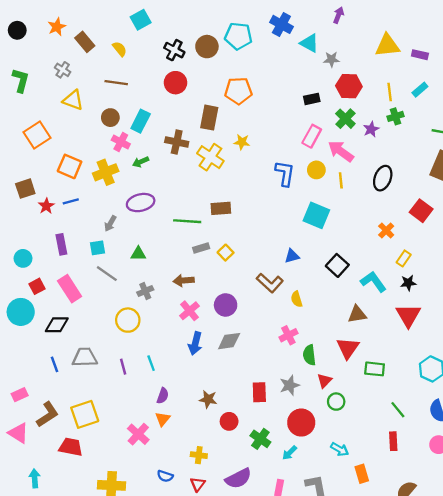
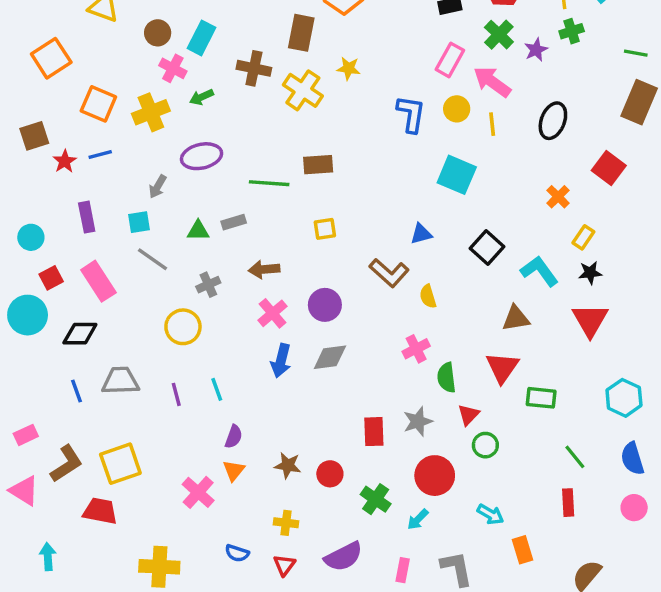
gray rectangle: (201, 248) -> (234, 222), moved
yellow square: (226, 253) -> (325, 229), turned 35
brown star: (208, 399) -> (288, 465), moved

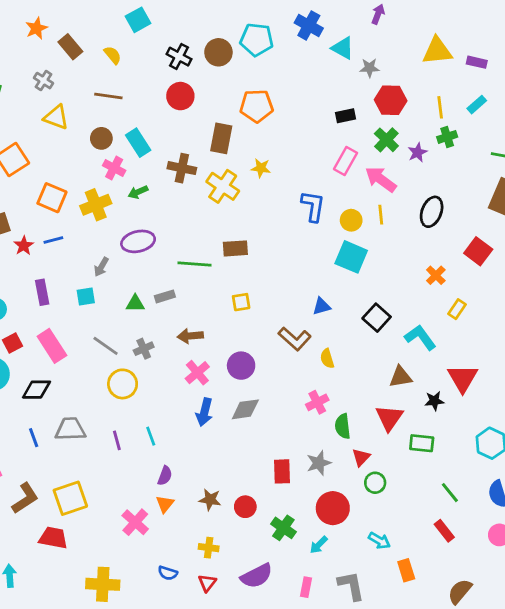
cyan rectangle: (202, 38) -> (138, 143), turned -60
yellow circle: (457, 109) -> (351, 220), moved
gray line: (153, 259) -> (106, 346), moved
black star: (590, 273) -> (434, 401), moved
red rectangle: (568, 503) -> (444, 531), turned -35

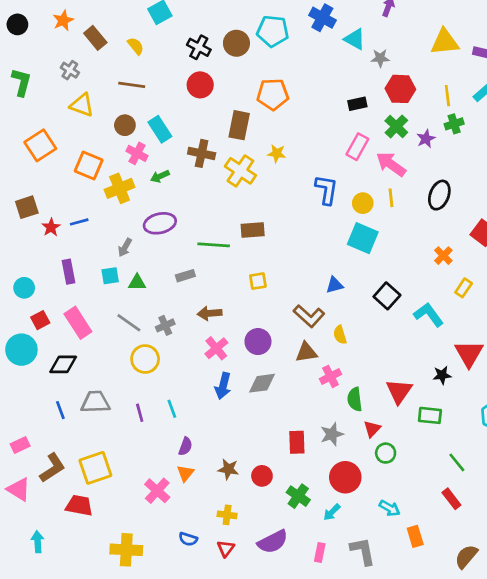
orange square: (52, 198) -> (89, 166), moved
green triangle: (135, 303) -> (137, 282), moved
brown triangle: (401, 377) -> (306, 352), moved

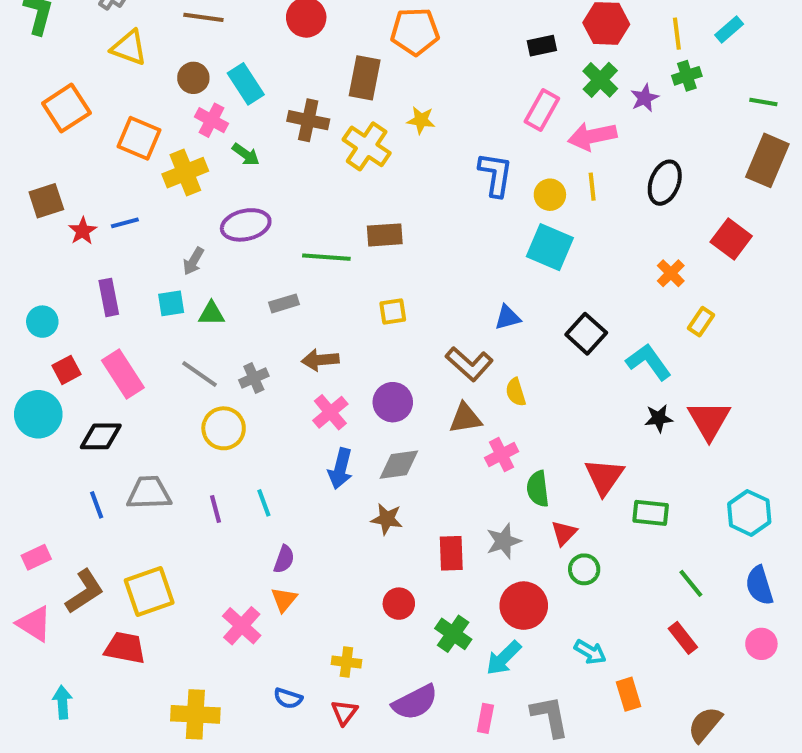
pink arrow: (391, 164) -> (592, 136), turned -48
green arrow: (160, 176) -> (246, 154), turned -120
black star: (442, 375) -> (659, 418), moved
brown star: (228, 469) -> (387, 519), moved
cyan arrow: (332, 512) -> (504, 658), size x1.4

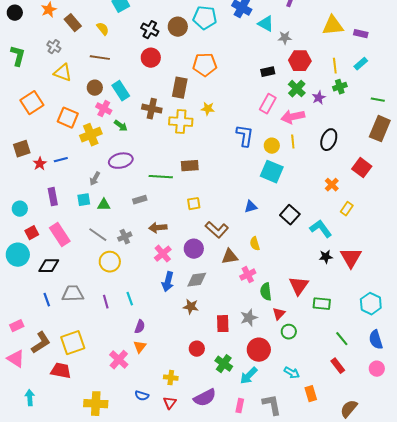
yellow cross: (367, 146) -> (181, 122), turned -30
brown L-shape: (469, 364) -> (217, 230), moved

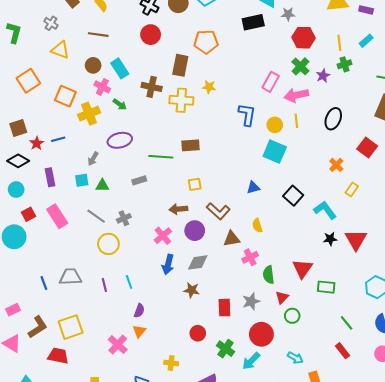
black rectangle: (268, 72) -> (253, 22), moved, size x1.5
brown arrow: (158, 228) -> (178, 209), moved
black diamond: (49, 266) -> (18, 161), moved, turned 30

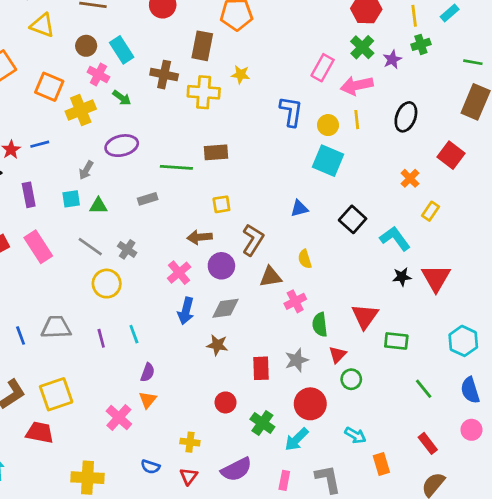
brown L-shape: (218, 211) -> (253, 240), turned -100
gray cross: (124, 218) -> (127, 249), turned -32
red rectangle: (342, 351) -> (428, 443), moved

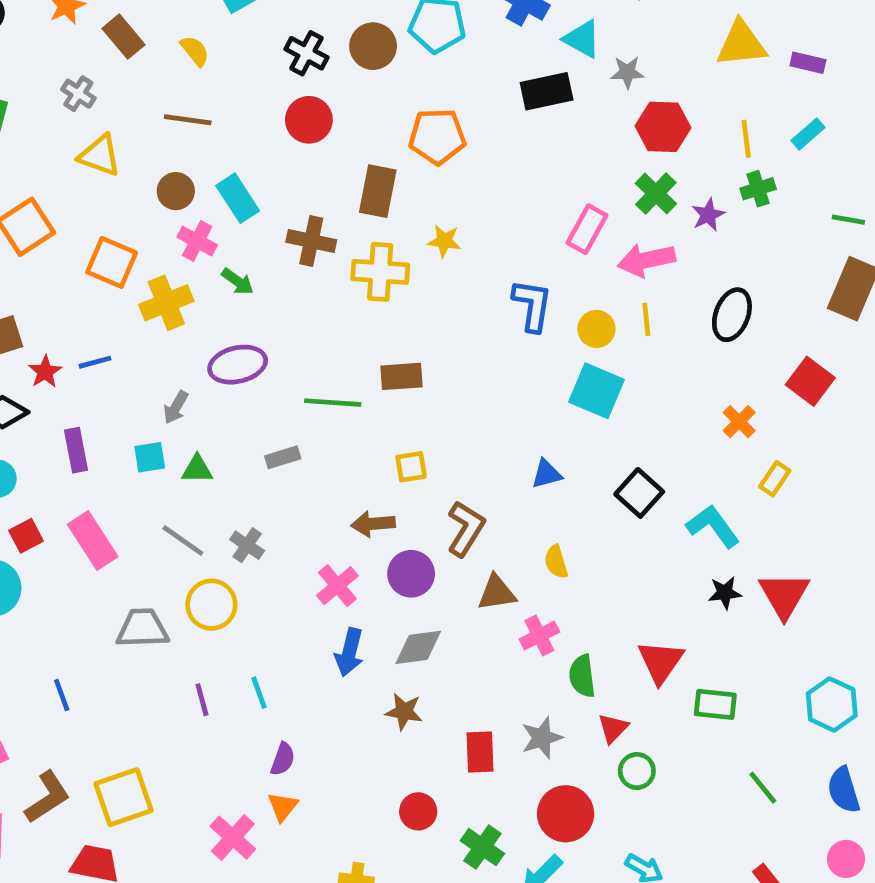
gray trapezoid: (56, 327) -> (143, 628), moved

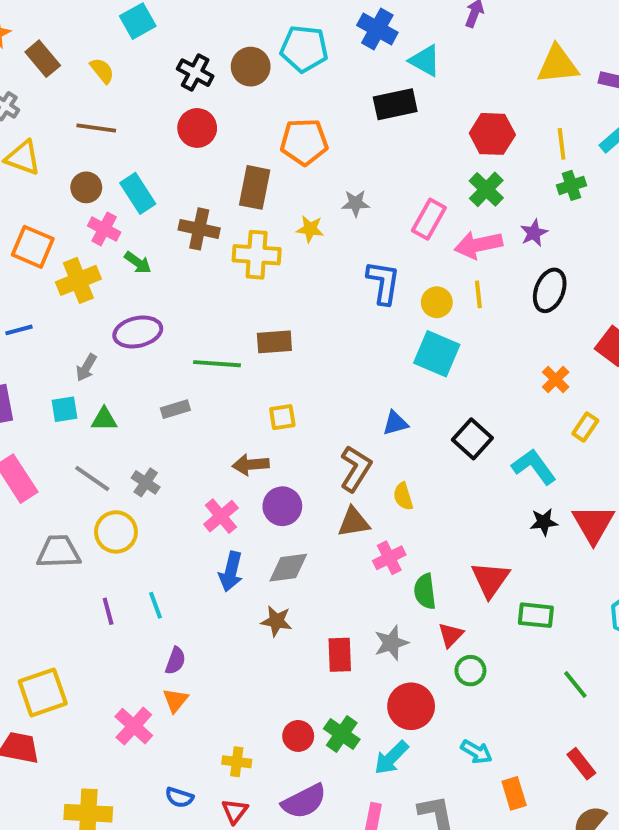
gray star: (627, 72) -> (356, 203), moved
purple star: (708, 215) -> (534, 233), moved
brown L-shape: (466, 529) -> (356, 469), moved
red circle: (418, 811) -> (298, 736), moved

